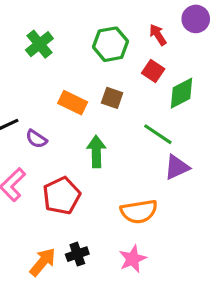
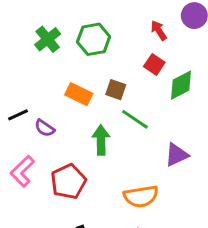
green hexagon: (111, 44) -> (94, 39), moved
green line: (158, 134) -> (135, 119), moved

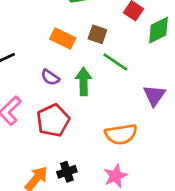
purple semicircle: (45, 128) -> (50, 77), moved
purple triangle: (177, 155) -> (154, 95), turned -30

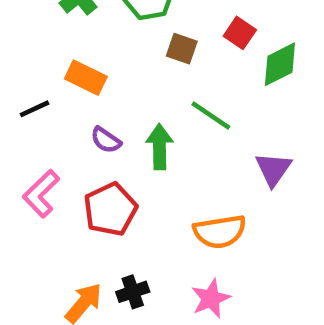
brown square: (97, 34) -> (182, 49), moved
orange rectangle: (63, 38) -> (86, 78), moved

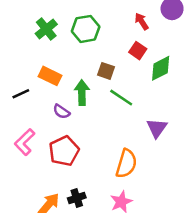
brown square: (182, 49) -> (106, 71), moved
green arrow: (159, 147) -> (82, 92), moved
orange semicircle: (220, 232) -> (126, 164), turned -64

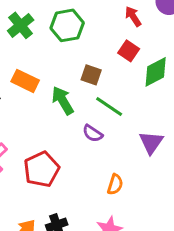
green arrow: (82, 92) -> (63, 100), turned -30
purple semicircle: (61, 112) -> (93, 133), moved
orange semicircle: (126, 164) -> (115, 184), size x0.6

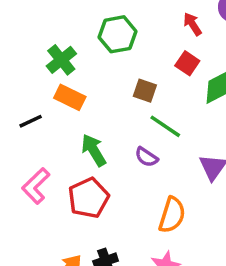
green cross: (21, 25) -> (61, 60), moved
green arrow: (63, 100) -> (94, 150), moved
orange semicircle: (115, 184) -> (172, 215), size x1.5

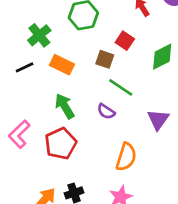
red square: (187, 63) -> (125, 41), moved
orange rectangle: (70, 97) -> (62, 65), moved
black line: (31, 121) -> (25, 67), moved

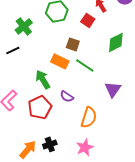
red square: (125, 41) -> (88, 20), moved
orange rectangle: (62, 65) -> (60, 61), moved
purple semicircle: (106, 111) -> (67, 96), moved

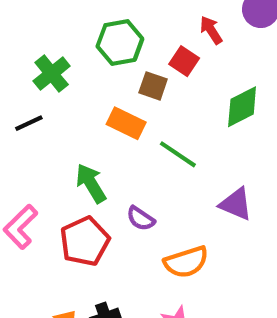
brown square: (73, 44) -> (153, 86), moved
orange rectangle: (60, 61) -> (126, 123), moved
purple triangle: (113, 89) -> (236, 204), turned -42
orange semicircle: (89, 117) -> (186, 262), turned 55

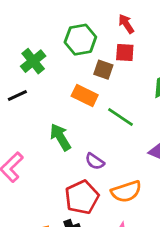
red arrow: (211, 30) -> (126, 24), moved
red square: (184, 61) -> (125, 53), turned -30
red pentagon: (85, 241) -> (82, 197), moved

